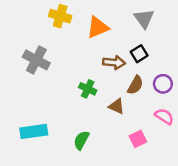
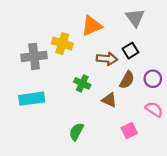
yellow cross: (60, 16) -> (62, 43), moved
gray cross: (36, 60) -> (34, 56), turned -35
cyan rectangle: (34, 131) -> (32, 99), moved

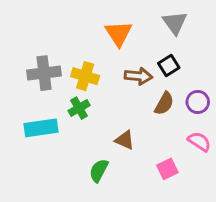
orange triangle: (92, 26) -> (119, 33), turned -40
yellow cross: (62, 43) -> (85, 76), moved
green cross: (82, 83) -> (79, 108), moved, turned 35
brown triangle: (109, 100) -> (125, 140), moved

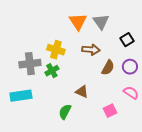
gray triangle: (175, 23) -> (101, 22), moved
black square: (169, 65) -> (127, 40), moved
gray cross: (44, 73) -> (30, 64), moved
cyan rectangle: (41, 128) -> (21, 96), moved

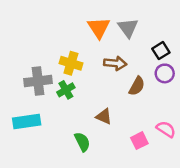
purple circle: (130, 67) -> (165, 73), moved
pink semicircle: (131, 93) -> (166, 129), moved
green semicircle: (65, 112) -> (82, 142), turned 126

